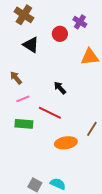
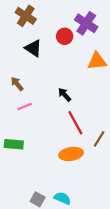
purple cross: (80, 22) -> (86, 23), size x1.5
red line: (50, 113) -> (75, 123), moved, turned 35
green rectangle: (24, 124) -> (14, 144), moved

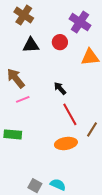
red circle: (65, 36) -> (60, 42), moved
black triangle: (33, 48) -> (31, 45), turned -36
brown arrow: (17, 84) -> (16, 78), size x1.5

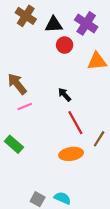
black triangle: (31, 45) -> (54, 25), moved
green rectangle: (13, 134) -> (14, 144), turned 36

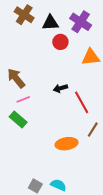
black arrow: (65, 95) -> (60, 88), turned -64
red line: (75, 123) -> (82, 102), moved
green rectangle: (14, 144) -> (18, 119), moved

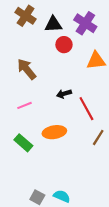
brown arrow: (16, 78) -> (27, 69), moved
green rectangle: (18, 119) -> (23, 143), moved
orange ellipse: (66, 144) -> (54, 132), moved

